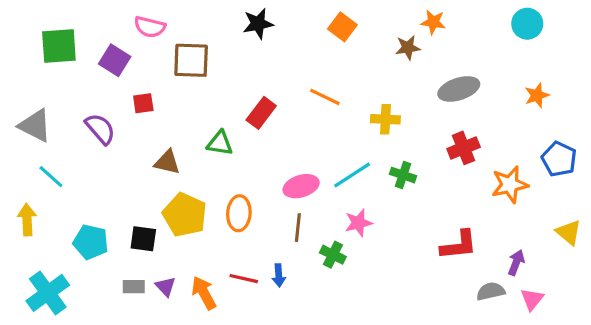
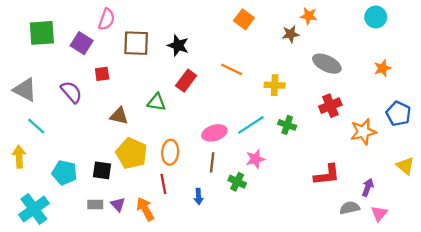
black star: (258, 24) -> (178, 45), moved, turned 30
pink semicircle: (150, 27) -> (107, 19), turned -85
gray ellipse: (459, 89) -> (327, 64), turned 44
red line: (244, 279) -> (163, 184), moved, turned 66

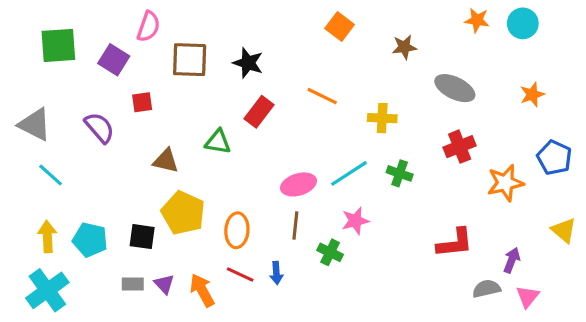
orange star: (309, 16) -> (477, 20), moved
orange ellipse: (170, 152) -> (237, 230), moved
yellow arrow: (19, 157) -> (47, 237), moved
red line: (163, 184) -> (240, 274), moved, turned -54

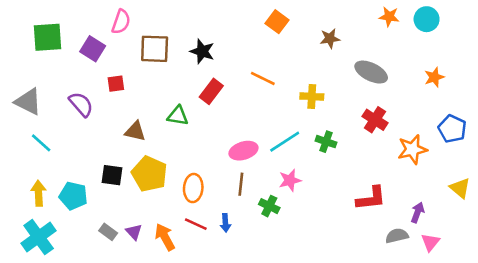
red cross: (460, 147) -> (375, 120), turned -35
black square: (142, 237) -> (112, 175), moved
gray rectangle: (133, 284) -> (108, 232), turned 36

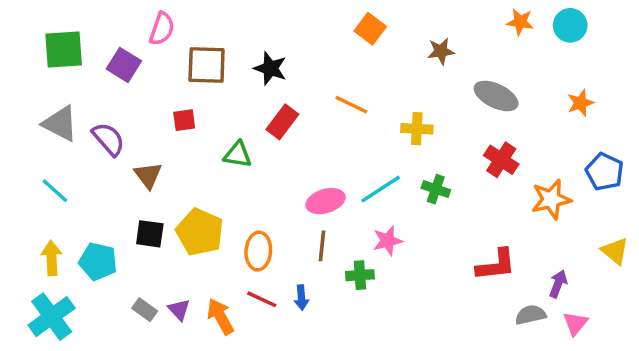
red square: (116, 84) -> (184, 120), moved
gray triangle: (28, 102) -> (60, 124), moved
brown triangle: (135, 131) -> (148, 175), moved, turned 40
green cross: (269, 206) -> (360, 275), turned -30

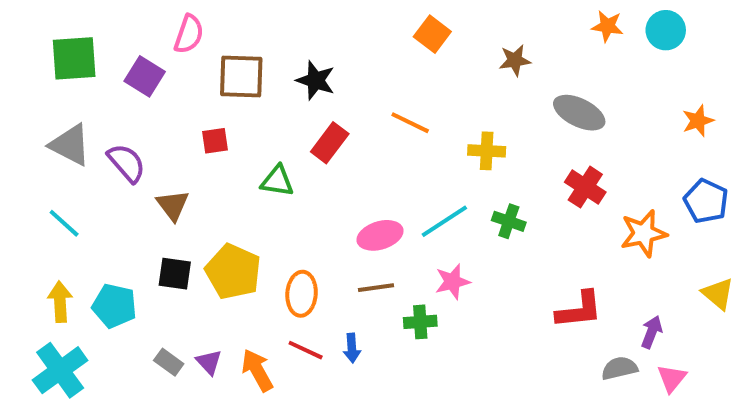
orange star: (580, 103) -> (698, 121), moved
brown line: (322, 246) -> (376, 288), turned 76

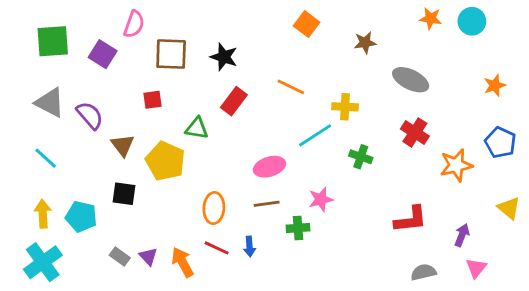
cyan line: (444, 221) -> (315, 135), moved
yellow pentagon: (233, 272) -> (165, 161), moved
gray semicircle: (619, 368) -> (423, 272), moved

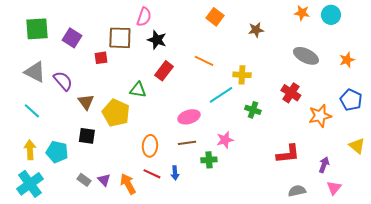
pink semicircle: (134, 24) -> (144, 17), moved
gray ellipse: (411, 80) -> (306, 56), moved
red square: (153, 100) -> (101, 58), moved

